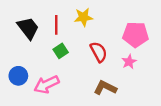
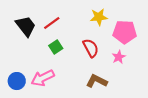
yellow star: (83, 17) -> (99, 17), moved
red line: (56, 25) -> (52, 23), turned 54
blue circle: (18, 76) -> (17, 81), moved

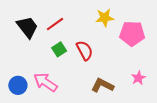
red semicircle: (91, 48) -> (85, 50), moved
pink star: (119, 57) -> (138, 78), moved
pink arrow: (43, 78) -> (45, 82), turned 60

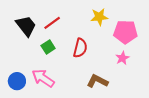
green square: (59, 49) -> (48, 47), moved
red semicircle: (85, 50) -> (80, 48), turned 42
pink star: (138, 78) -> (122, 58), moved

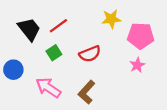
red semicircle: (80, 48) -> (90, 54), turned 54
blue circle: (17, 81) -> (13, 70), moved
brown L-shape: (97, 81) -> (87, 92), moved, turned -75

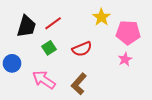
yellow star: (111, 19) -> (101, 17), turned -30
black trapezoid: (29, 29) -> (26, 26), turned 55

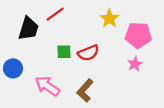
red line: (53, 23) -> (55, 14), moved
green square: (49, 48) -> (64, 52), moved, turned 32

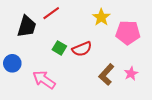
green square: (64, 52) -> (59, 48), turned 32
pink star: (135, 64) -> (131, 74), moved
brown L-shape: (85, 91) -> (106, 75), moved

